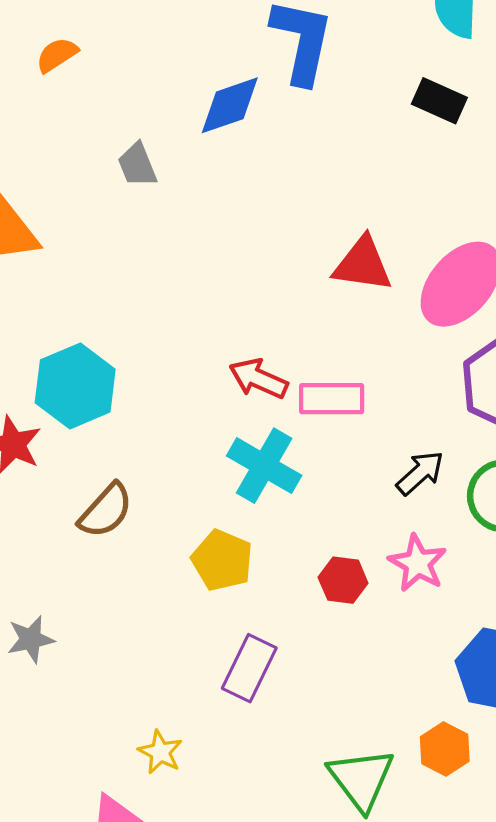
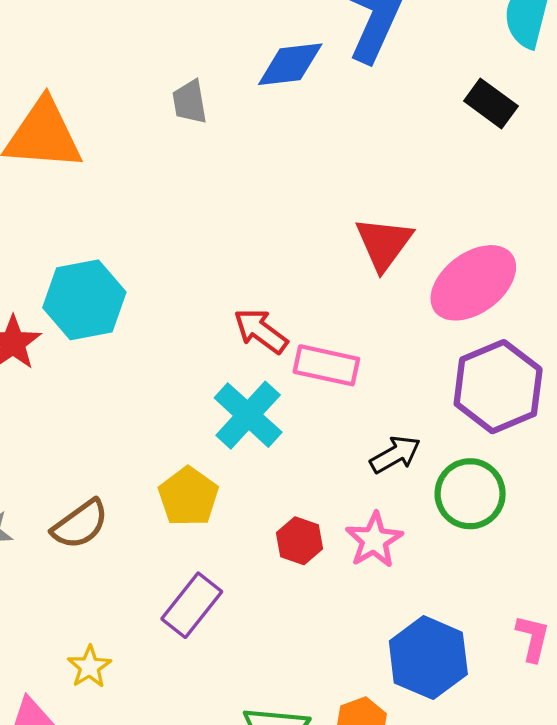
red triangle: (363, 264) -> (384, 244), turned 46
brown semicircle: (106, 511) -> (80, 524), moved

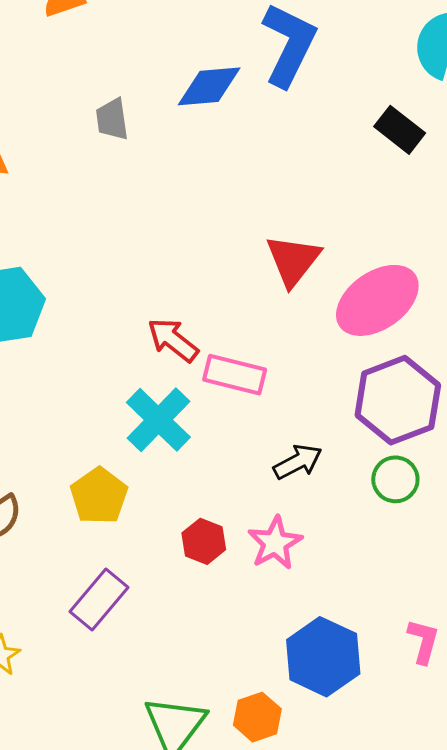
green circle: (470, 494) -> (395, 479), moved, size x0.7

